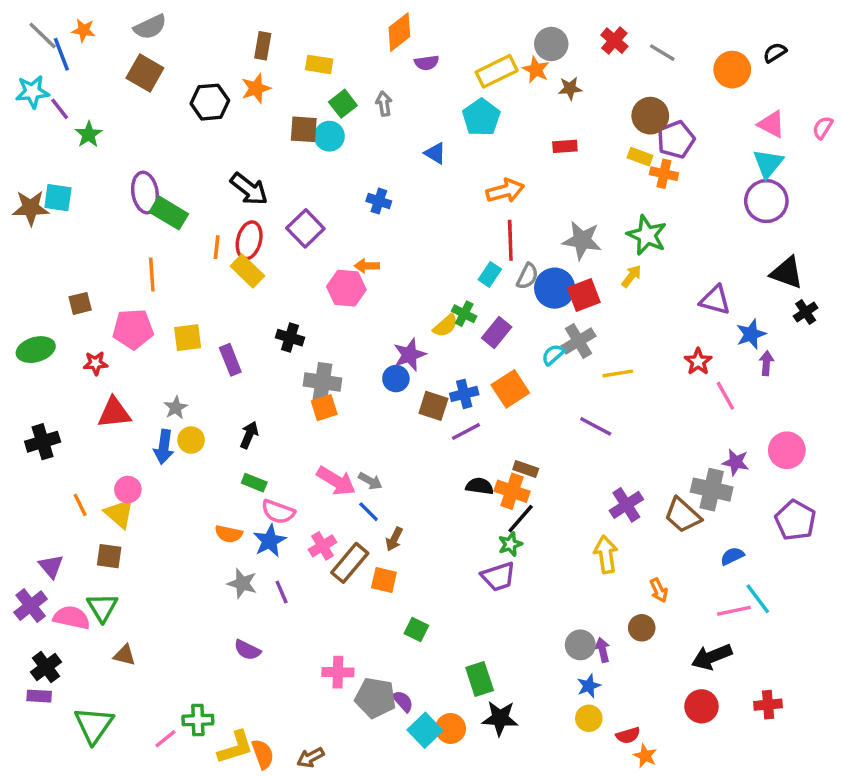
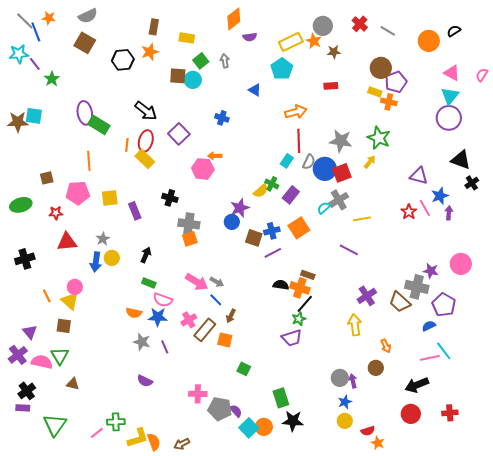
pink line: (725, 396) -> (425, 208), moved
purple pentagon: (795, 520) -> (444, 305), moved
blue star: (270, 541) -> (158, 317), turned 30

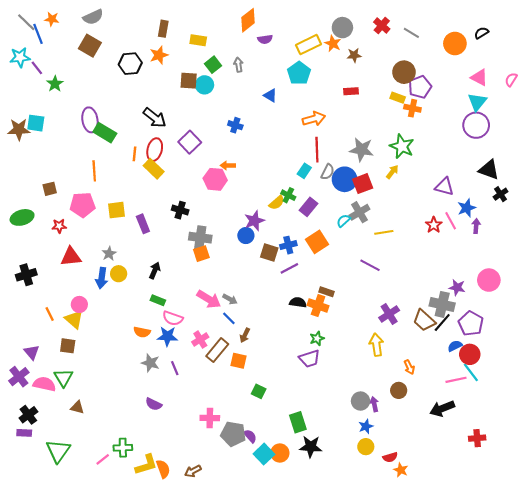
black line: (305, 304) -> (442, 323), moved
red circle: (411, 414) -> (470, 354), moved

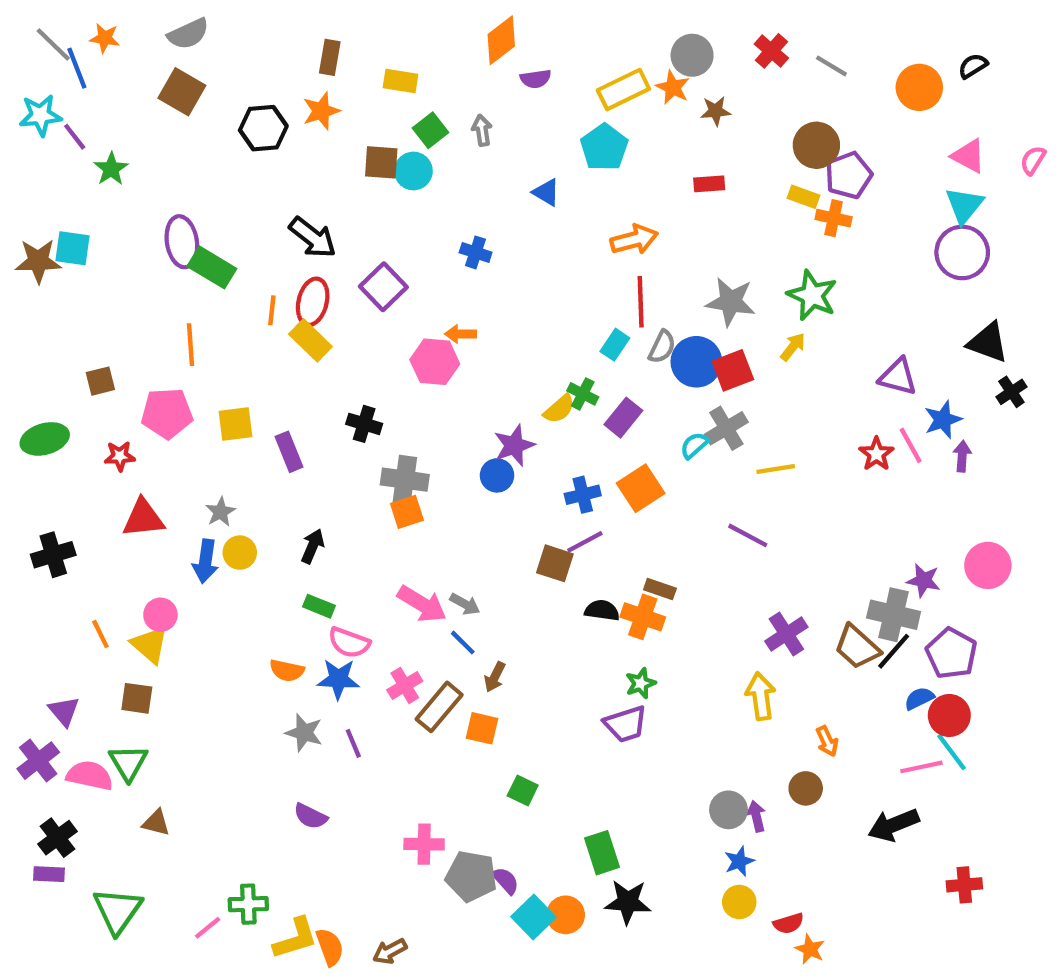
brown square: (269, 252) -> (555, 563), moved

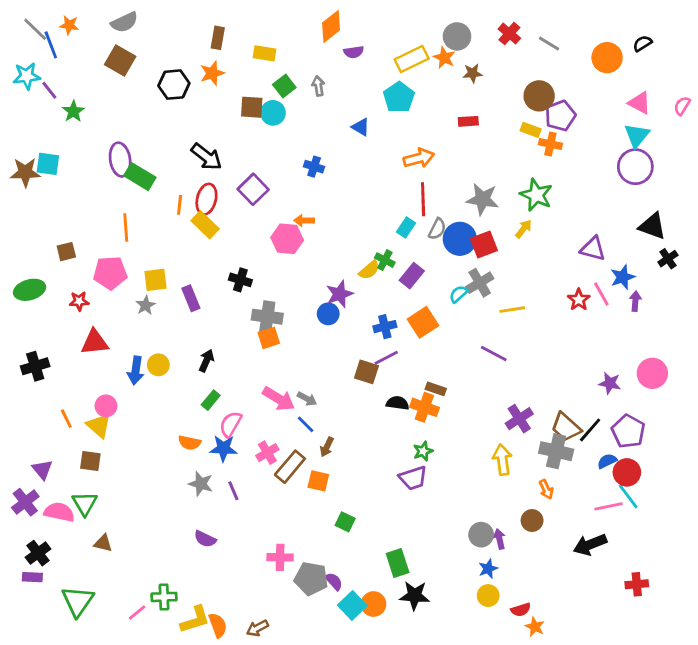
gray star: (220, 512) -> (146, 305), moved
green rectangle: (319, 606) -> (211, 400), turned -72
gray cross: (894, 615) -> (556, 451), moved
pink semicircle: (349, 643) -> (231, 424), turned 100

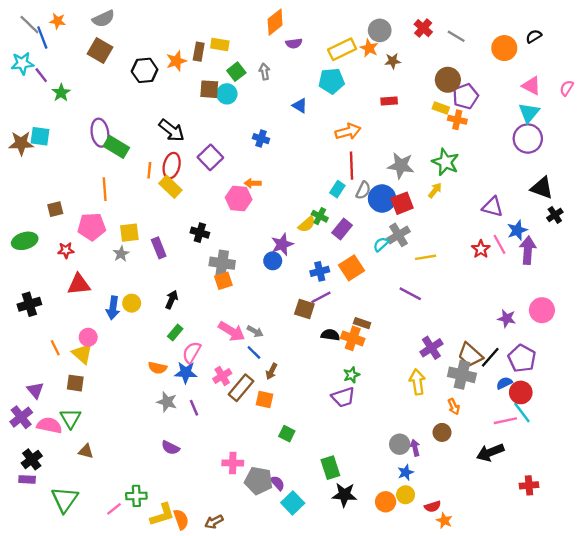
brown rectangle: (218, 38) -> (199, 52), moved
cyan pentagon: (399, 97) -> (331, 81), turned 30
purple arrow: (635, 301) -> (528, 250), size x1.6
orange circle: (373, 604) -> (386, 502), moved

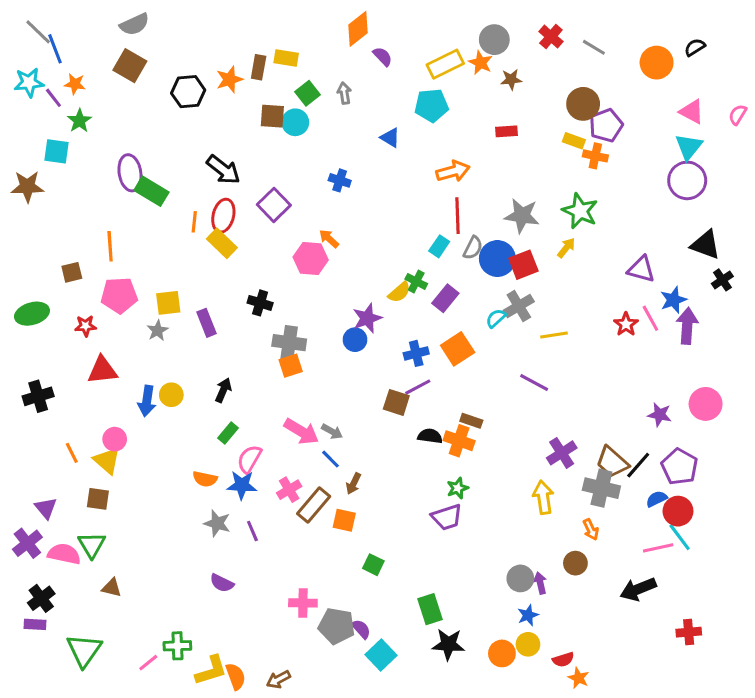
orange star: (58, 21) -> (75, 84), moved
purple semicircle: (294, 43) -> (383, 56), turned -126
cyan square: (40, 136) -> (56, 151), moved
orange arrow: (253, 183) -> (329, 239), turned 42
orange line: (105, 189) -> (110, 246), moved

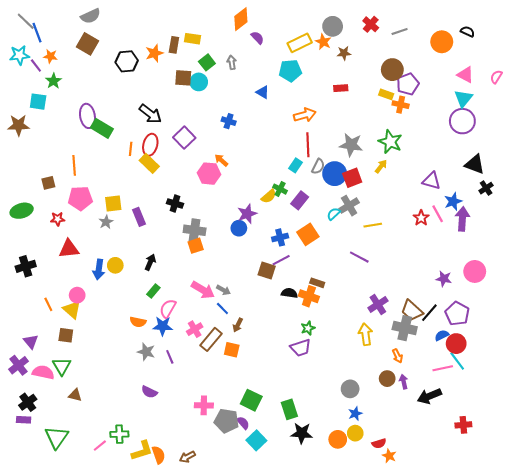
gray line: (594, 47) -> (400, 31), turned -49
black semicircle: (695, 47) -> (467, 31), turned 56
green square: (373, 565) -> (251, 400), moved, size x1.5
purple arrow: (540, 583) -> (404, 382), moved

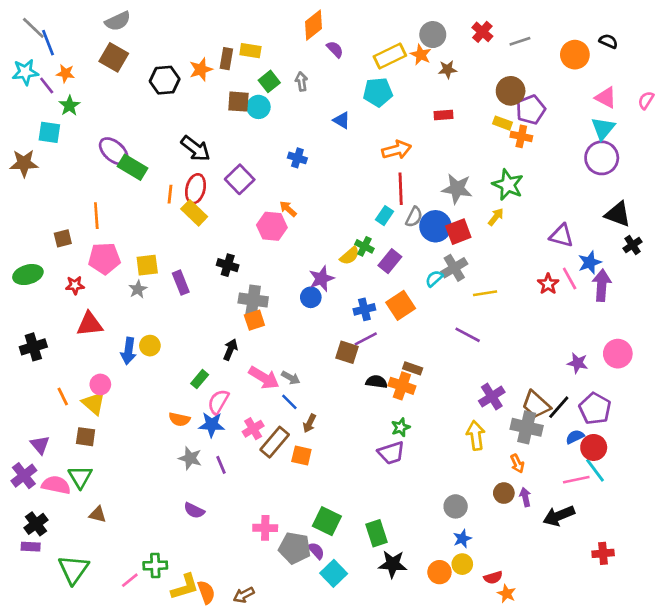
purple ellipse: (87, 116) -> (114, 151), turned -40
black arrow: (150, 262) -> (230, 350), moved

